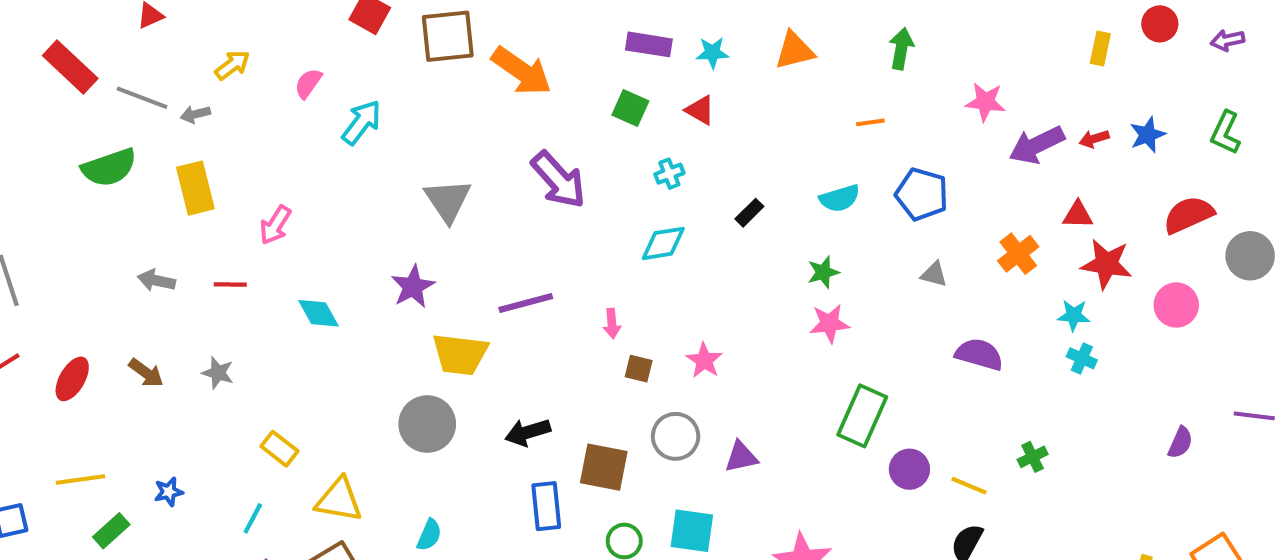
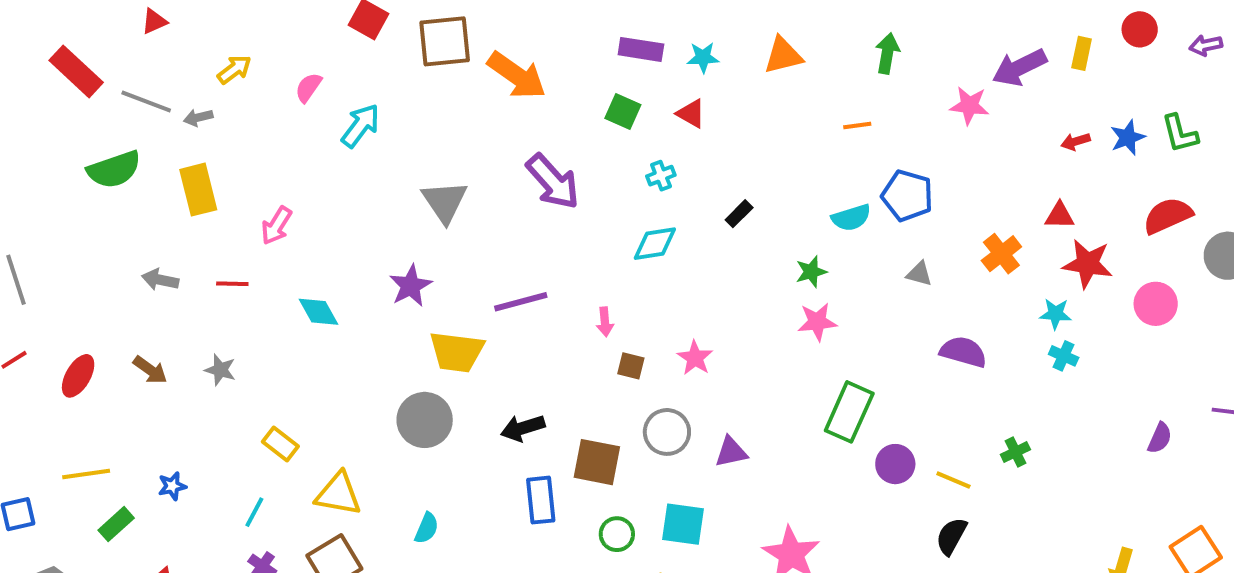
green L-shape: (1225, 133) -> (1180, 134), moved, turned -39
purple arrow: (1037, 145) -> (1019, 67), moved
cyan semicircle: (840, 198) -> (851, 218), moved

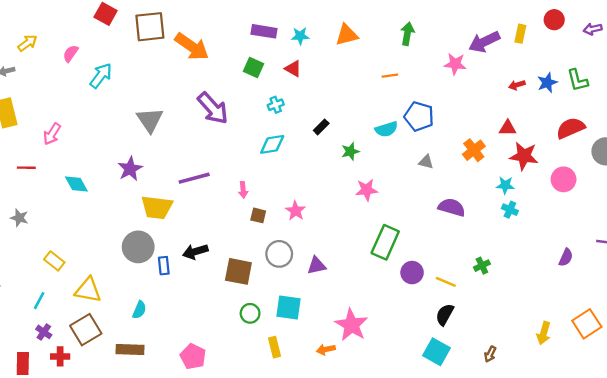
green star: (811, 272) -> (350, 151), moved
blue rectangle: (541, 500) -> (164, 266), moved, size x0.7

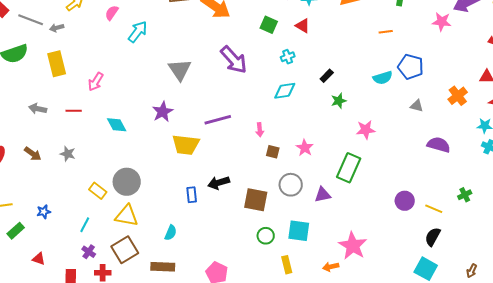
green star: (350, 151) -> (339, 101), moved
green rectangle: (385, 242) -> (349, 168), moved
gray circle: (138, 247) -> (127, 182), moved

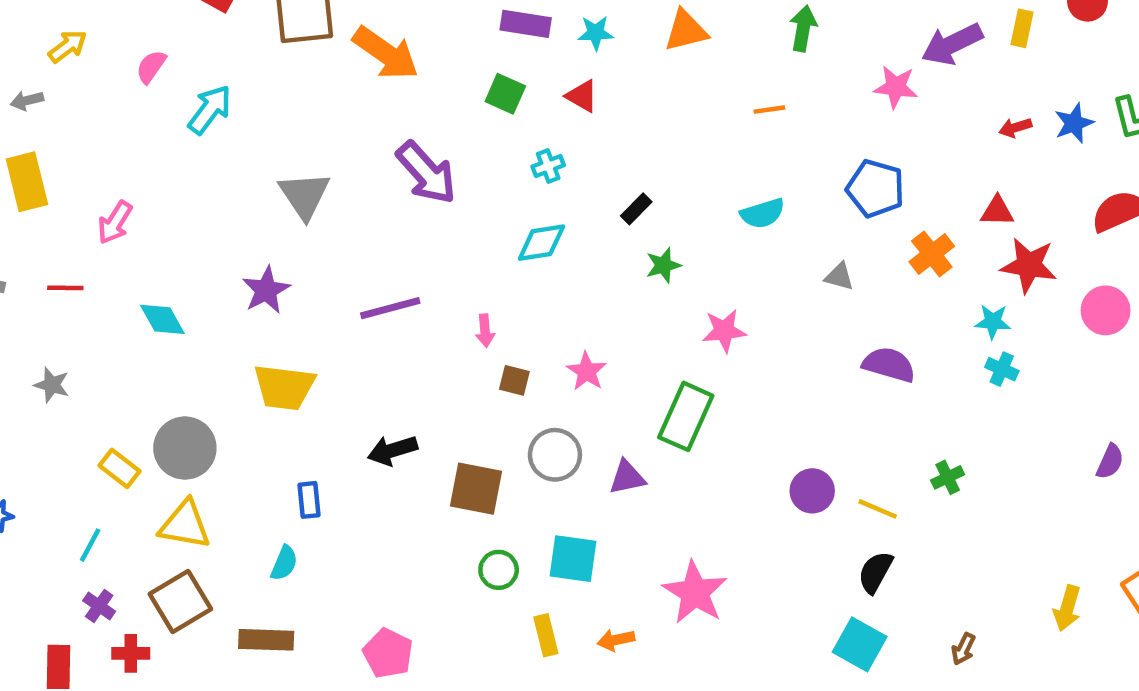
blue pentagon: (411, 67) -> (875, 189), moved
yellow trapezoid: (186, 145) -> (284, 387), moved
blue rectangle: (192, 195) -> (309, 500), moved
orange arrow: (331, 267) -> (616, 640), moved

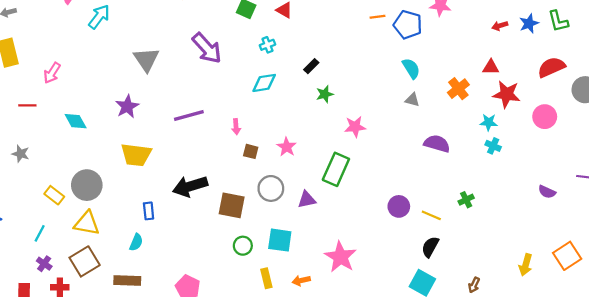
blue pentagon: (875, 189) -> (408, 25), moved
cyan semicircle: (763, 213) -> (411, 68), moved, turned -105
black arrow: (393, 450) -> (190, 186), size x1.4
purple semicircle: (1110, 462) -> (547, 192), turned 90

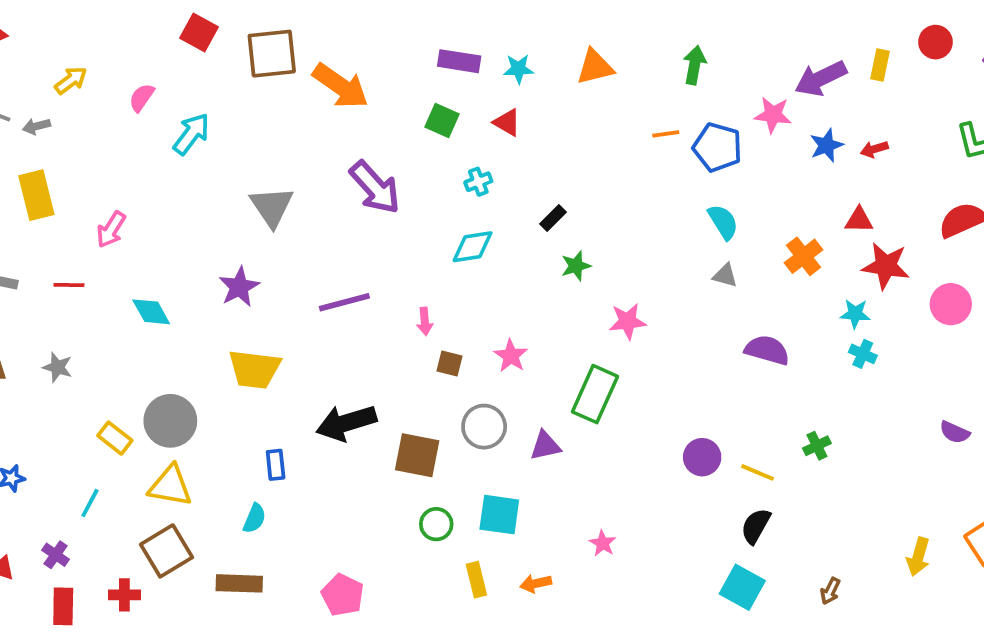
blue star: (529, 23) -> (826, 145), moved
pink star: (340, 257) -> (603, 543), size x0.5
purple cross: (44, 264) -> (56, 555), moved

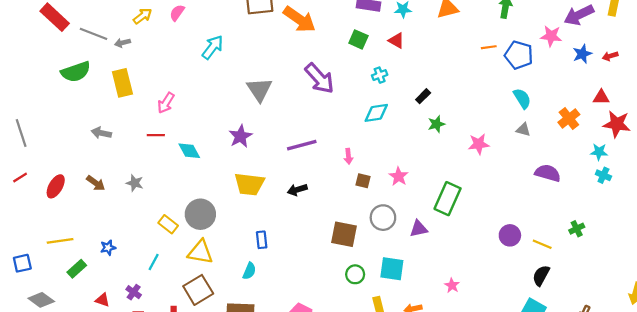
pink semicircle: (142, 98) -> (177, 13), moved
red line: (69, 285) -> (156, 135), moved
pink star: (628, 321) -> (479, 144), moved
black arrow: (346, 423) -> (297, 190), moved, size x0.6

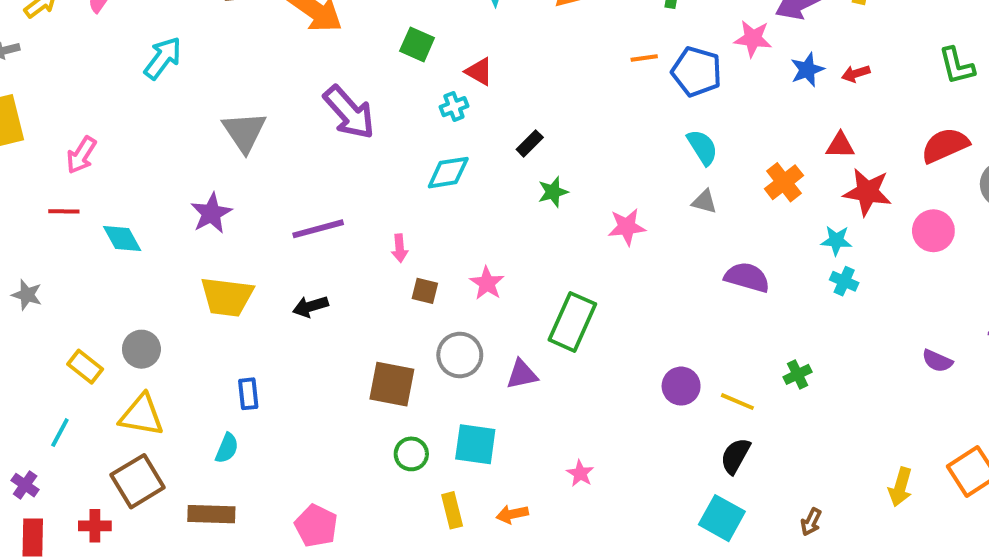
red triangle: (396, 41) -> (479, 72), moved
gray circle: (200, 214) -> (141, 349), size x0.7

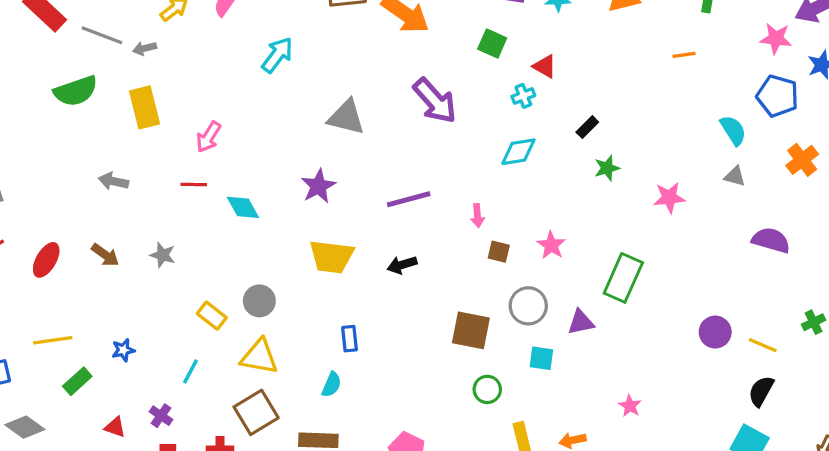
blue pentagon: (697, 72) -> (777, 96), moved
gray triangle: (244, 132) -> (346, 117), turned -42
cyan square: (475, 444) -> (541, 358), moved, size x0.7

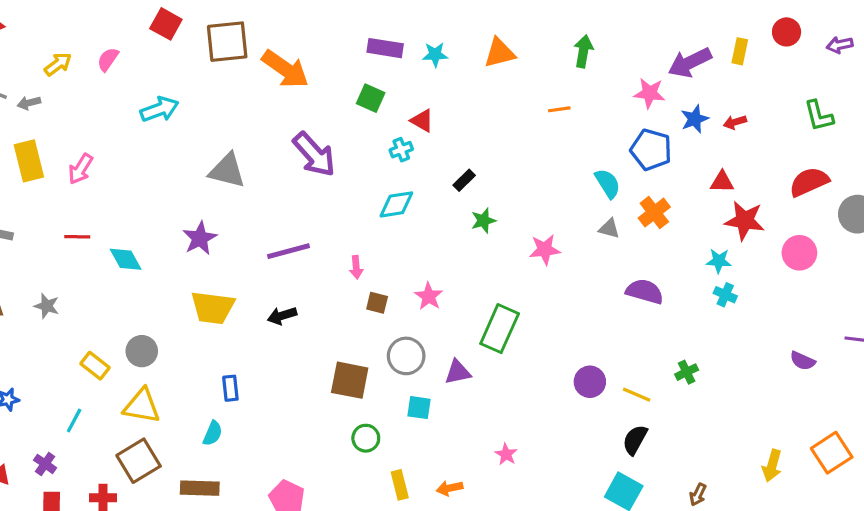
cyan arrow: (277, 55) -> (159, 109), turned 33
pink arrow: (209, 137) -> (80, 169), moved
orange cross: (802, 160) -> (654, 212), moved

